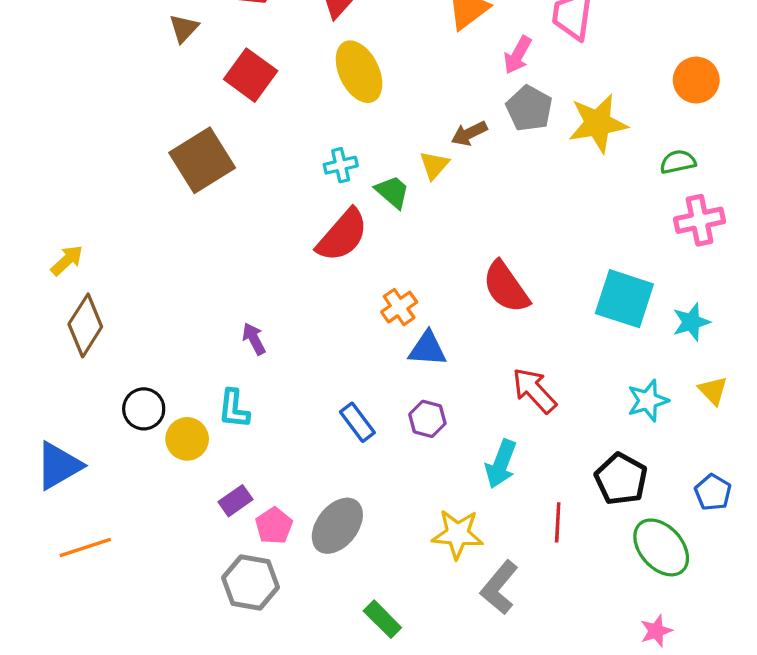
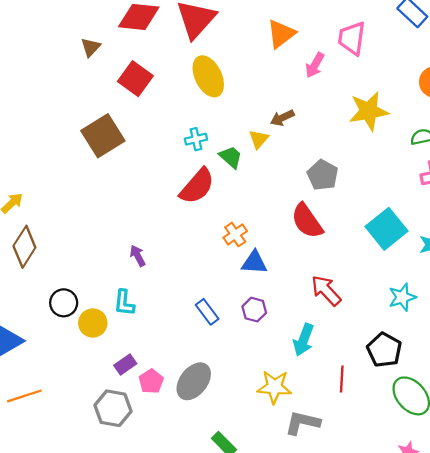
gray pentagon: (529, 108) -> (323, 175), moved
cyan square: (624, 299) -> (387, 229), turned 33
gray hexagon: (251, 582) -> (113, 408), moved
gray L-shape: (499, 587) -> (302, 423), turned 63

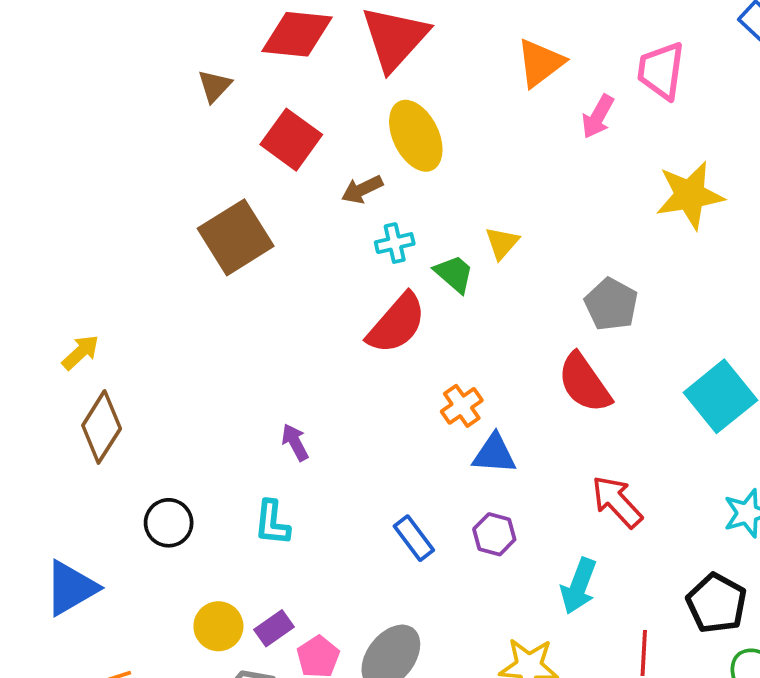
brown arrow: (282, 118) -> (362, 189), moved
yellow circle: (93, 323) -> (218, 626), moved

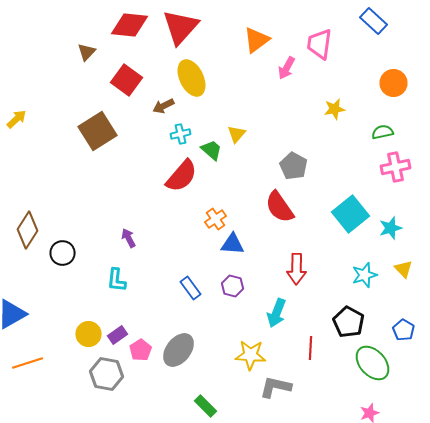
yellow star: (690, 195) -> (334, 109), size x0.6
yellow arrow: (80, 352) -> (16, 119), moved
red arrow: (617, 502) -> (296, 269), turned -136
black circle: (169, 523) -> (62, 253), moved

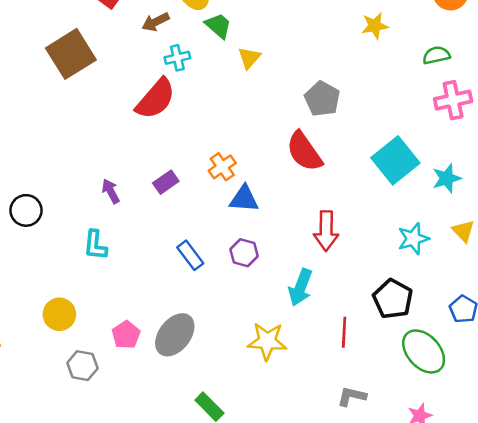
green trapezoid: (212, 150) -> (218, 26), moved
red semicircle: (182, 176) -> (156, 99), moved
purple rectangle: (118, 335) -> (166, 182), moved
gray hexagon: (106, 374) -> (82, 366), size x0.7
gray L-shape: (276, 387) -> (352, 396), moved, size x0.7

